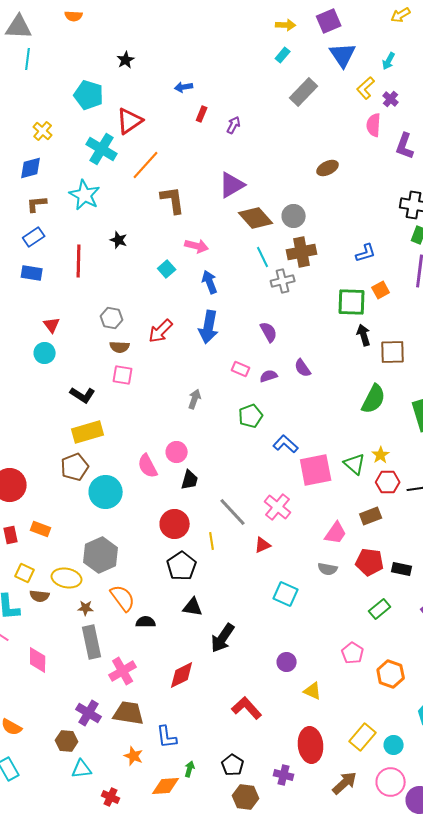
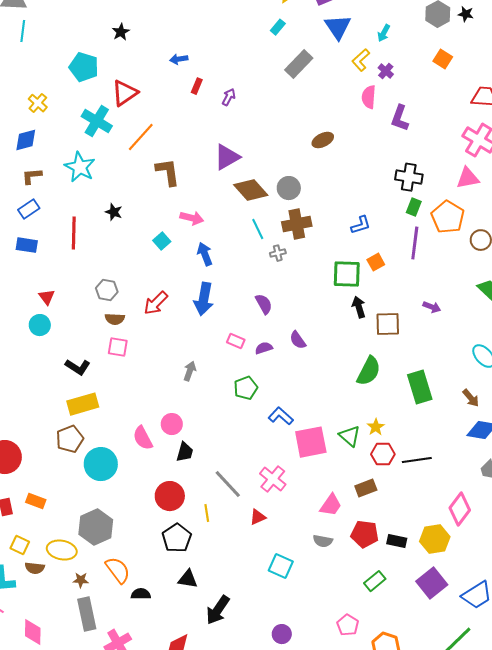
gray cross: (283, 281) -> (278, 253), size x0.7

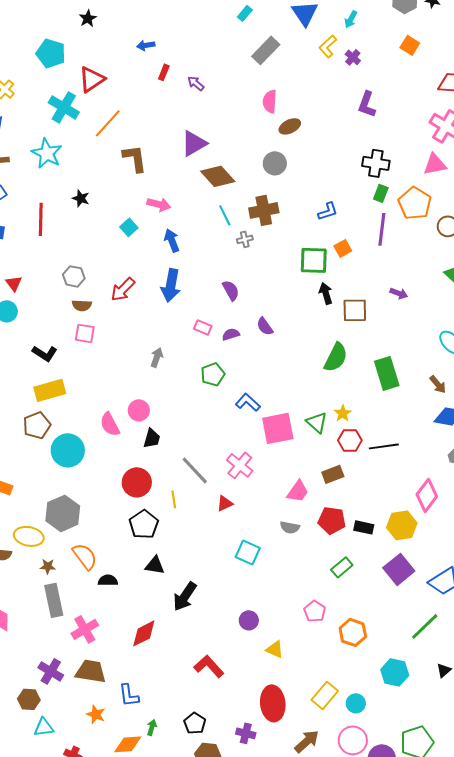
purple arrow: (229, 97) -> (196, 83), turned -78
pink semicircle: (369, 97) -> (270, 101), moved
gray circle: (289, 188) -> (275, 163), moved

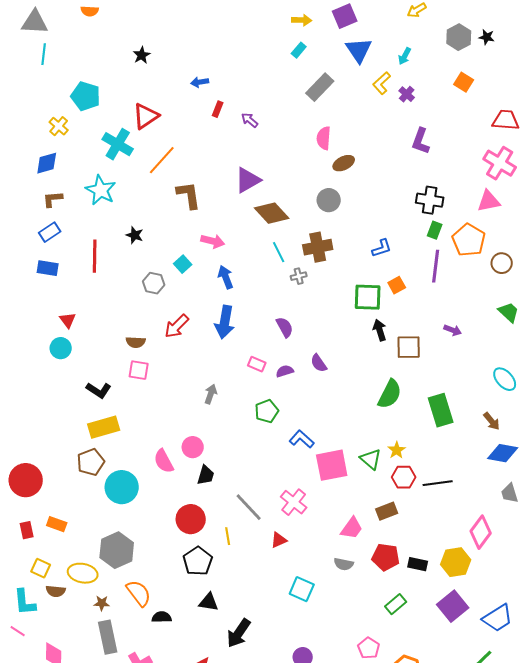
cyan pentagon: (51, 53) -> (86, 96), moved
gray hexagon: (74, 276) -> (154, 283), moved

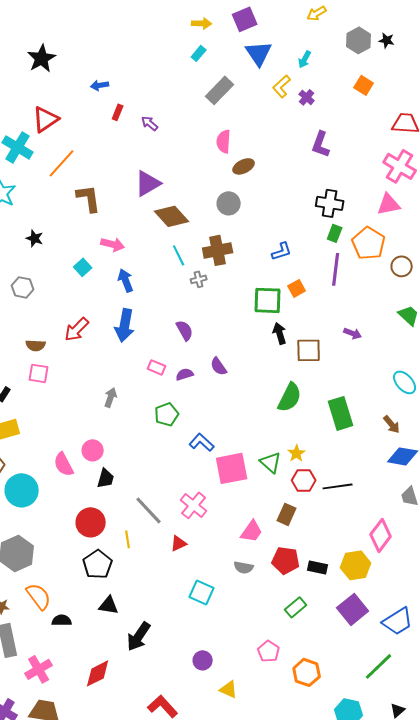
black star: (142, 55) -> (42, 58), size x1.6
gray hexagon: (154, 283) -> (23, 287), moved
brown rectangle: (387, 511) -> (287, 514), turned -45

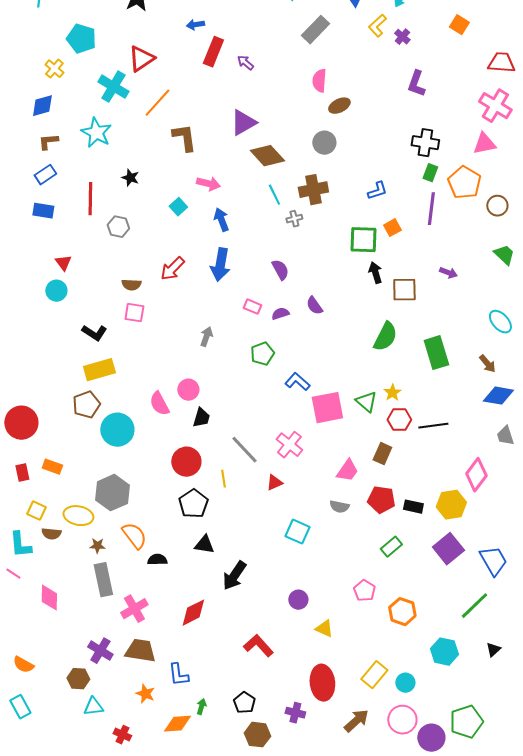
red rectangle: (118, 112) -> (213, 52), size x1.8
blue trapezoid: (398, 621) -> (493, 561), turned -88

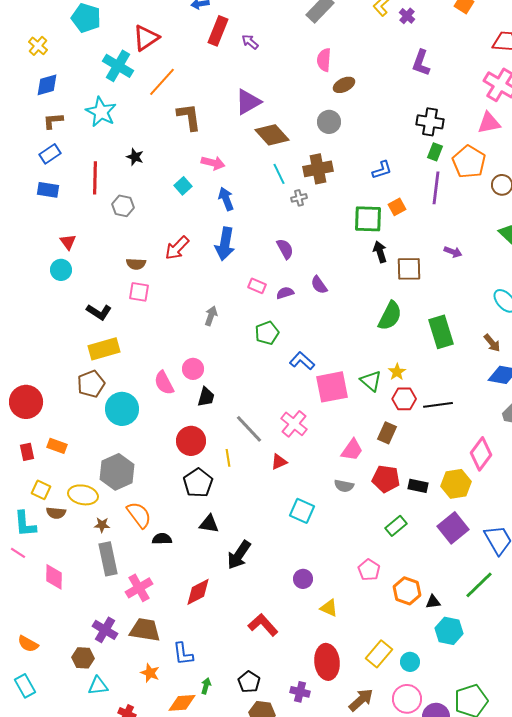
yellow cross: (54, 69) -> (38, 46), moved
black triangle: (493, 650) -> (433, 602), moved, turned 35

